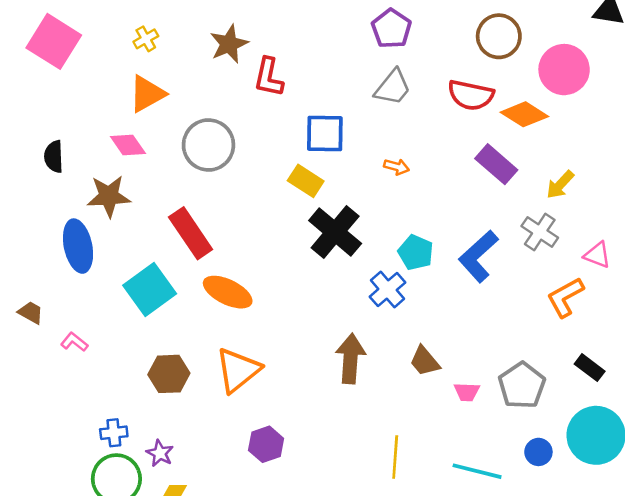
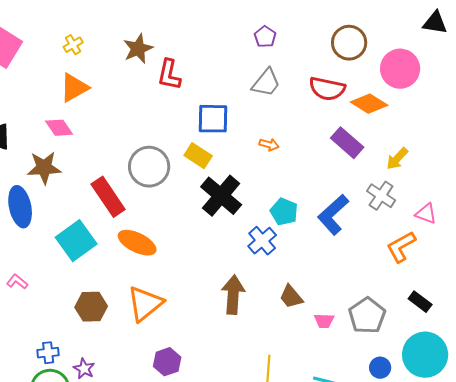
purple pentagon: (391, 29) -> (265, 37), size x0.7
gray circle: (208, 145) -> (149, 167), moved

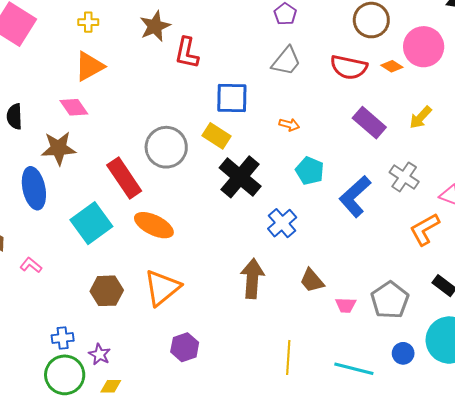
yellow cross: (73, 45) -> (88, 22), turned 30
orange diamond: (369, 104) -> (392, 66), moved, size x0.6
yellow arrow: (397, 159) -> (421, 117), moved
cyan pentagon: (284, 212) -> (310, 171), moved

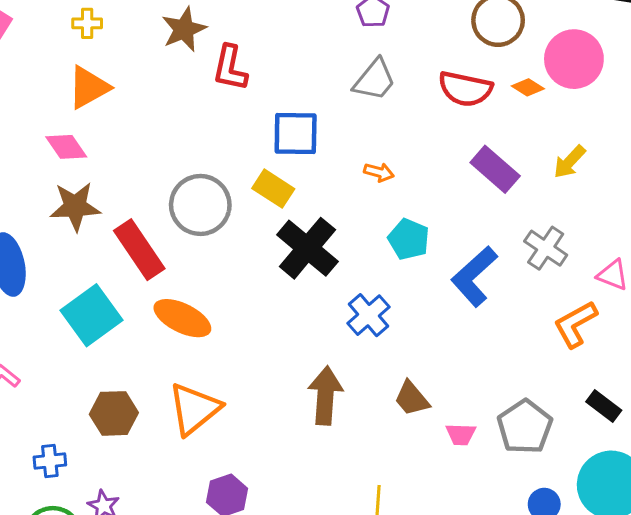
brown star: (59, 148) -> (75, 206), moved
blue cross: (63, 338) -> (50, 461), moved

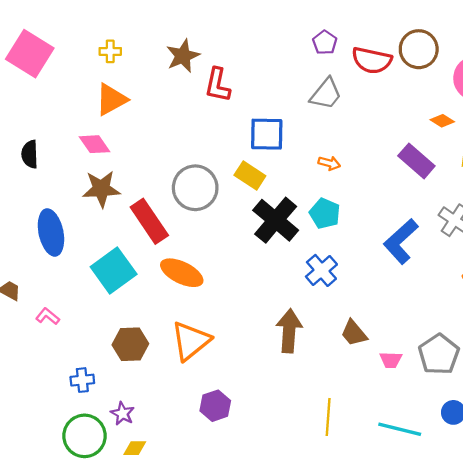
orange diamond: (528, 87) -> (442, 121), moved
red semicircle: (465, 89) -> (372, 60), moved
cyan pentagon: (409, 239) -> (325, 213), moved

